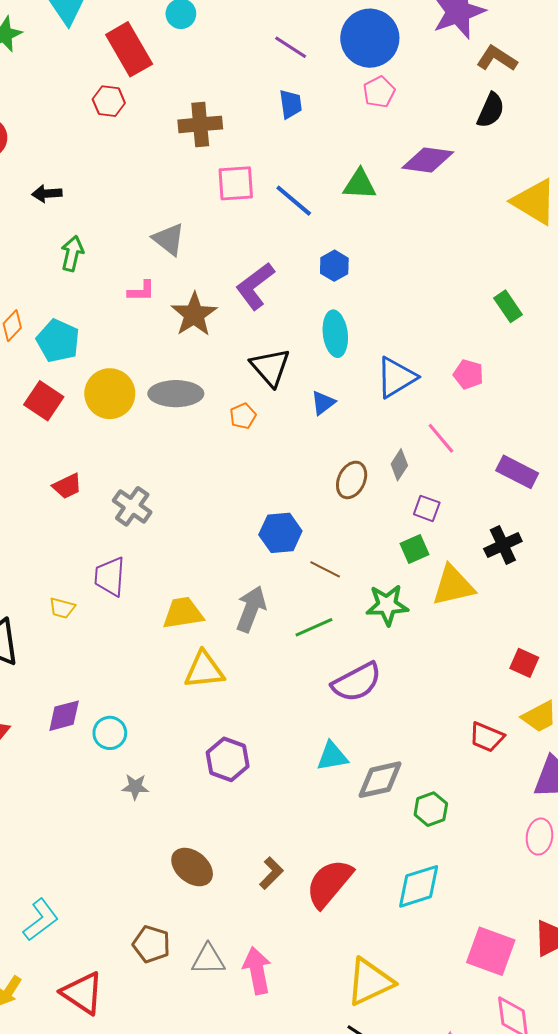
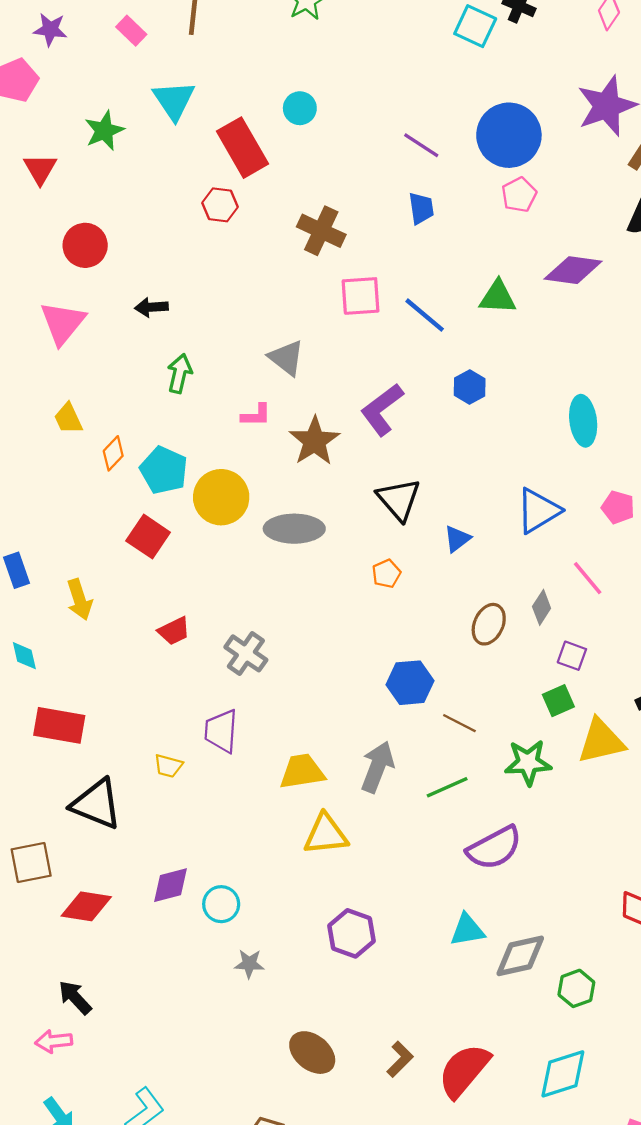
brown cross: (200, 124) -> (321, 231), turned 30
cyan ellipse: (335, 334) -> (583, 421), moved
yellow circle: (110, 394) -> (221, 497), moved
orange pentagon: (243, 416) -> (386, 574), moved

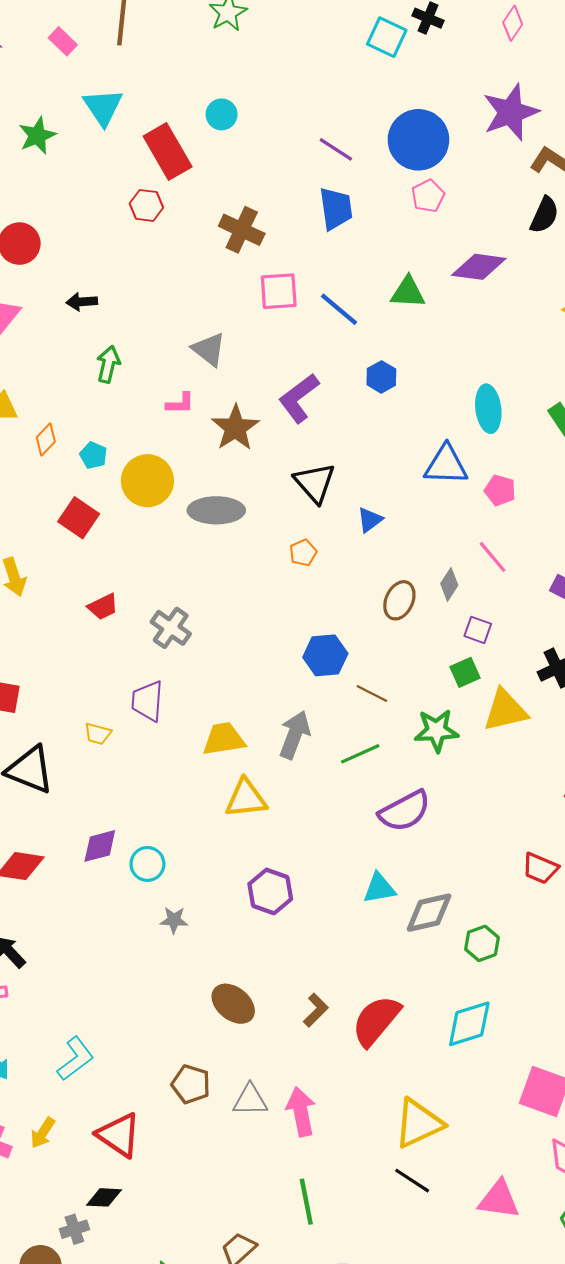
blue trapezoid: (421, 208) -> (336, 209), size x1.4
cyan pentagon: (164, 470) -> (93, 455), size x0.6
pink pentagon: (618, 507) -> (500, 490), moved
blue triangle: (538, 511) -> (446, 465), moved, turned 33

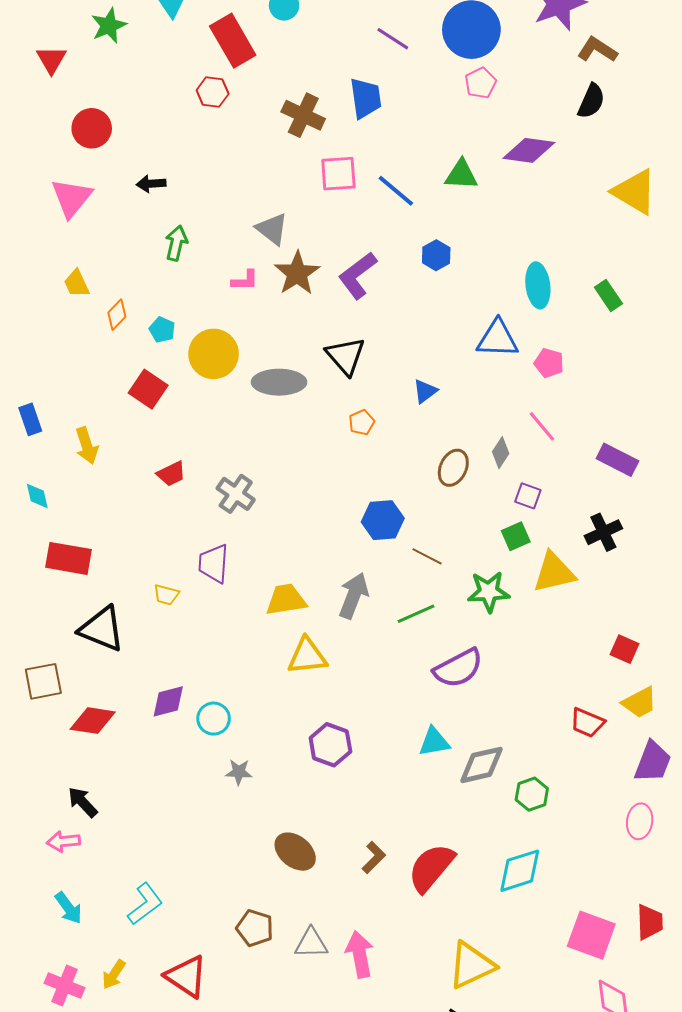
blue trapezoid: (336, 209) -> (366, 98), moved
brown star: (235, 428) -> (297, 273), moved
black triangle: (315, 483) -> (346, 356), moved

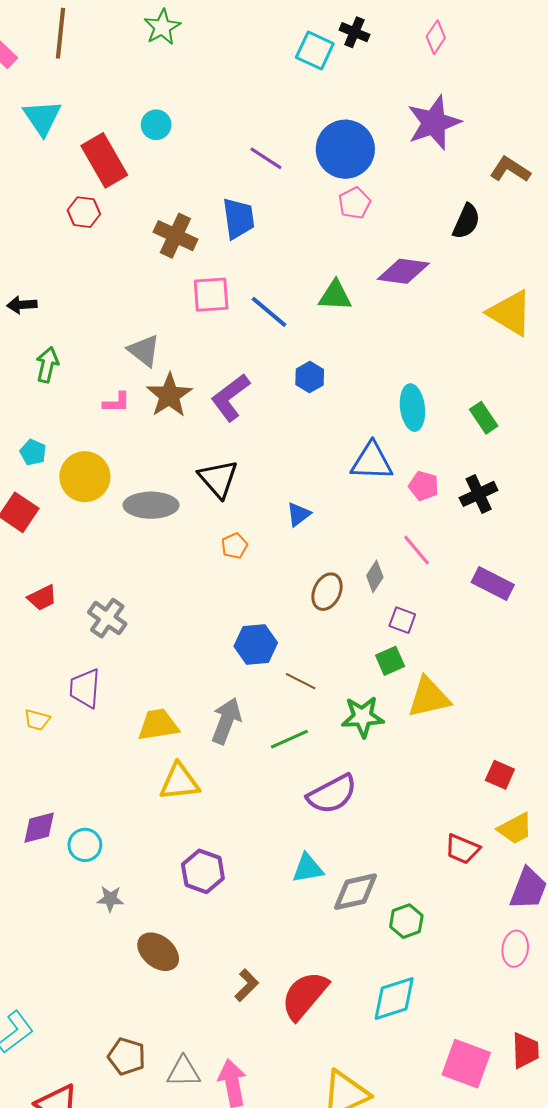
brown L-shape: (597, 50) -> (510, 169), moved
black cross: (603, 532) -> (479, 494), moved
brown ellipse: (295, 852) -> (158, 952), moved

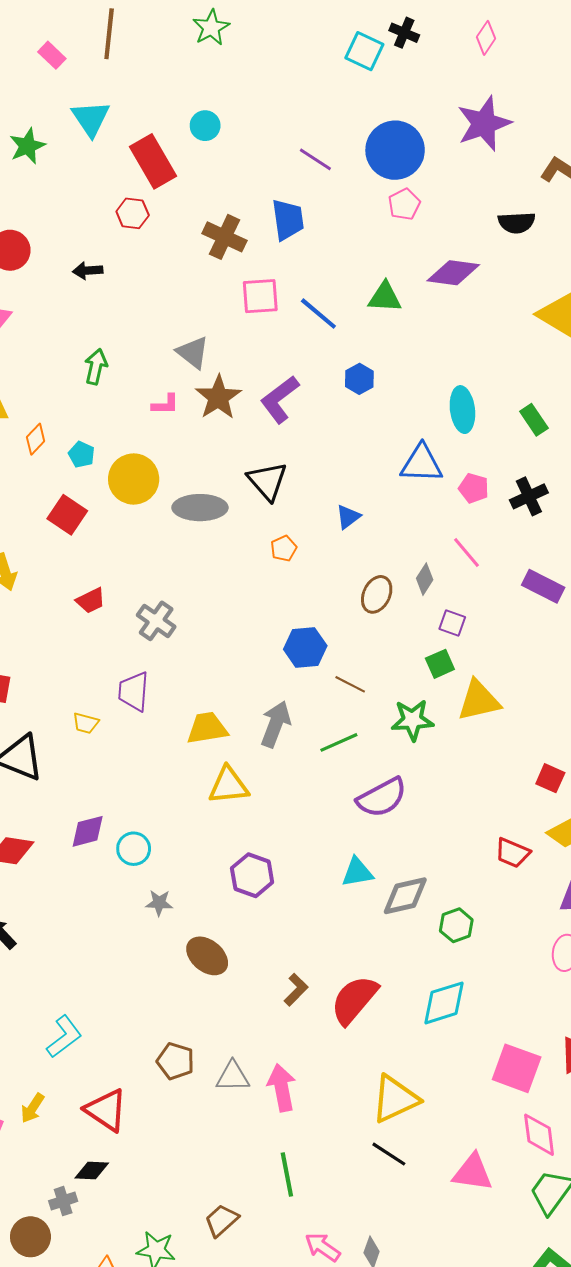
black semicircle: (466, 221) -> (517, 223), turned 63
black arrow: (22, 305) -> (88, 271), moved

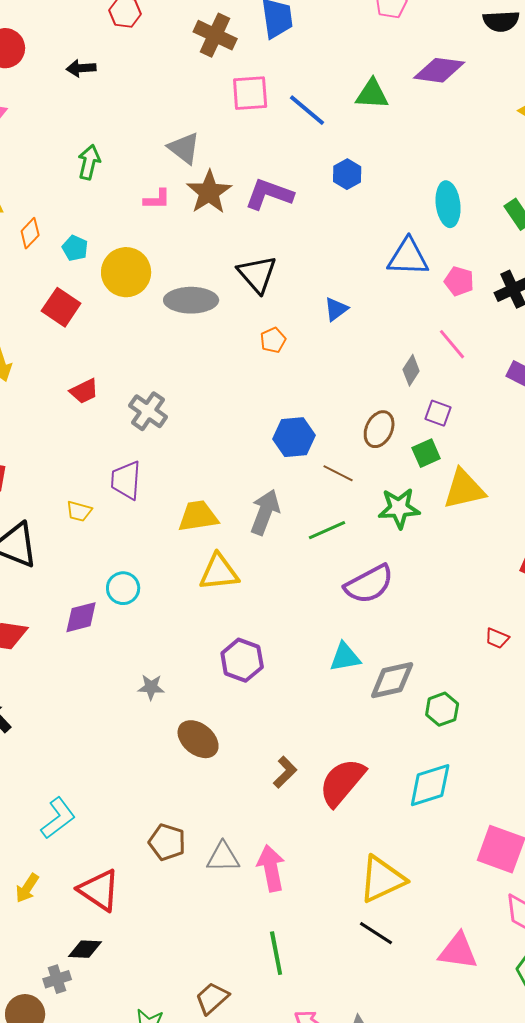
purple L-shape: (280, 399) -> (269, 194), turned 57
brown ellipse: (377, 594) -> (379, 429), moved
cyan circle: (134, 849) -> (123, 588), moved
red trapezoid: (513, 853) -> (497, 638), size x0.7

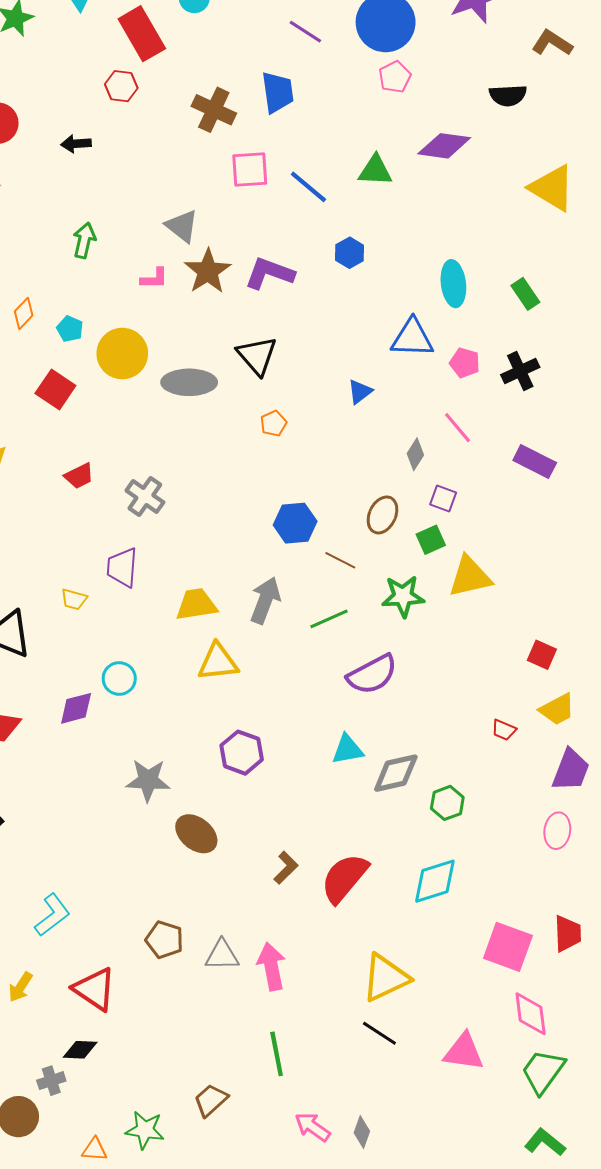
blue triangle: (336, 309) -> (360, 392), moved
gray star: (151, 687) -> (148, 780), size x1.6

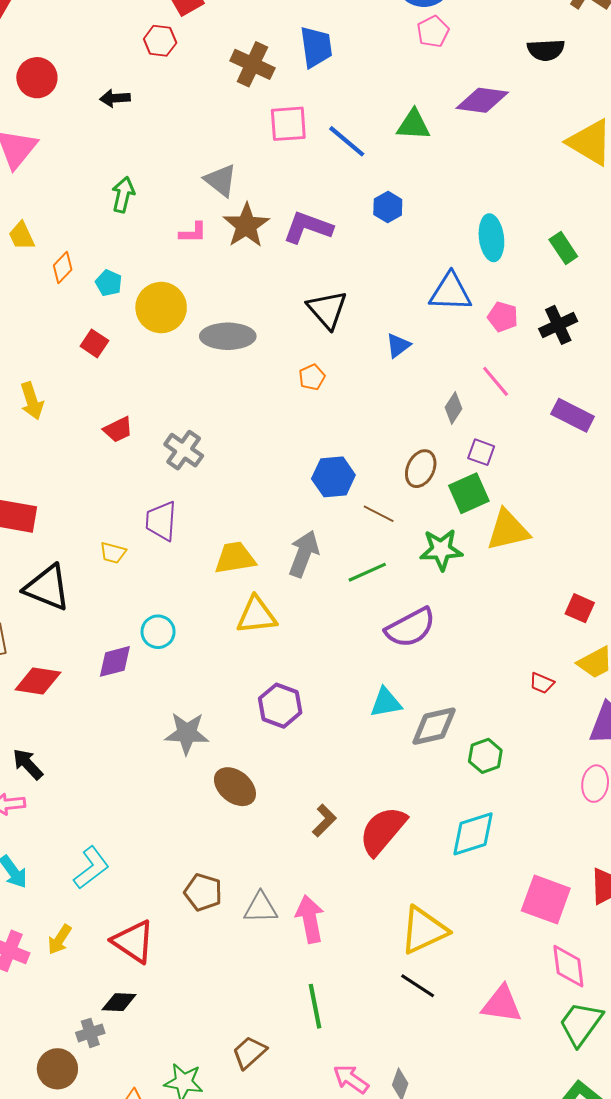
black triangle: (257, 356) -> (327, 310), moved
red square: (55, 390) -> (94, 343), size x0.7
green square: (431, 540) -> (469, 493), size x1.4

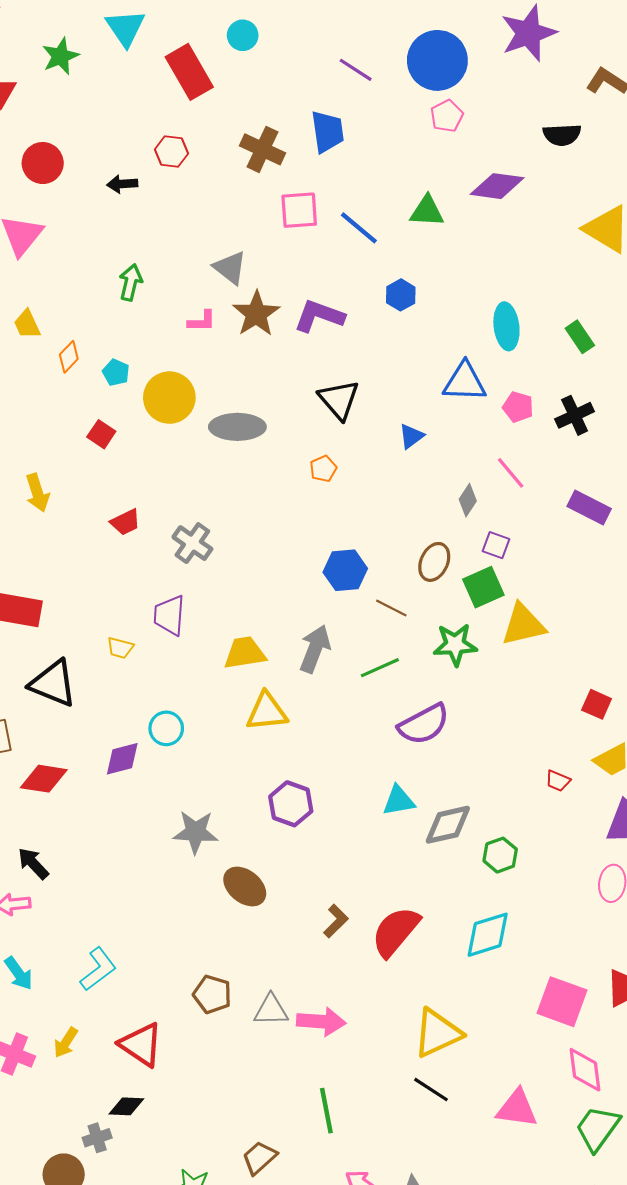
red hexagon: (160, 41) -> (171, 152), moved
pink arrow: (310, 919) -> (321, 1022), turned 105

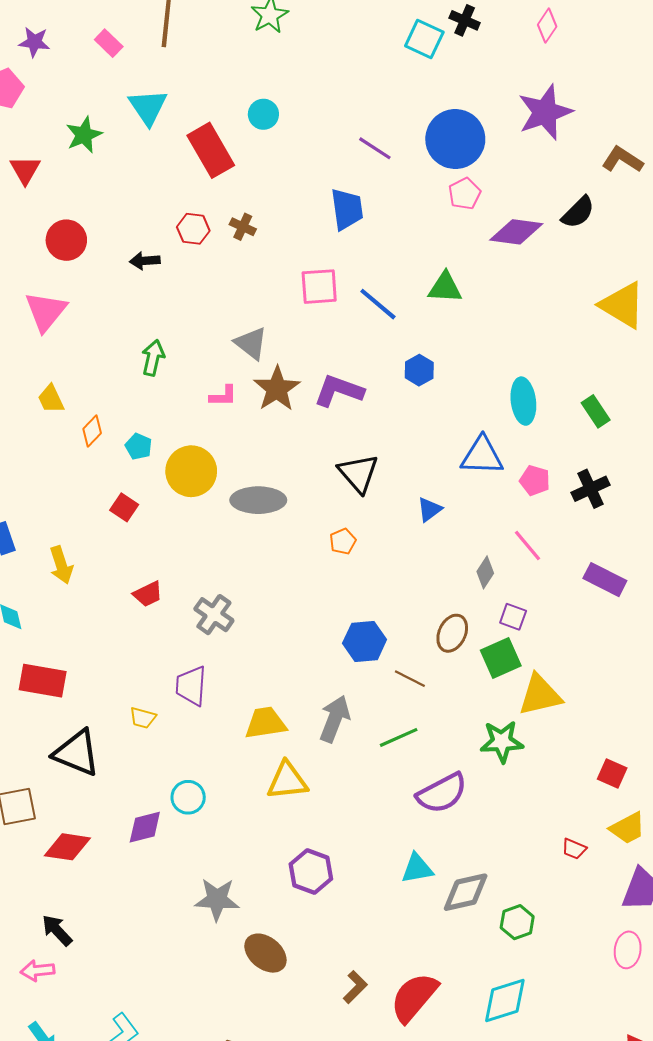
black semicircle: (562, 135) -> (578, 212), turned -42
brown cross: (263, 149) -> (243, 227), moved, size x0.6
purple diamond: (497, 186) -> (516, 232), moved
green star: (455, 645) -> (502, 742), moved

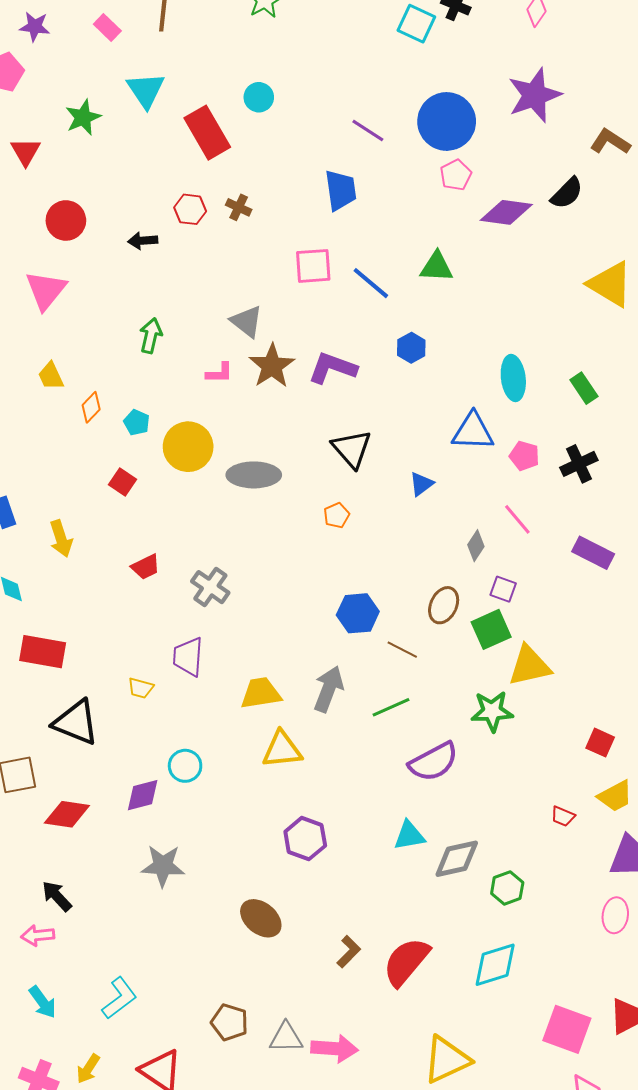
gray star: (217, 899) -> (163, 866), moved

